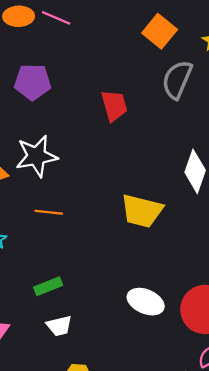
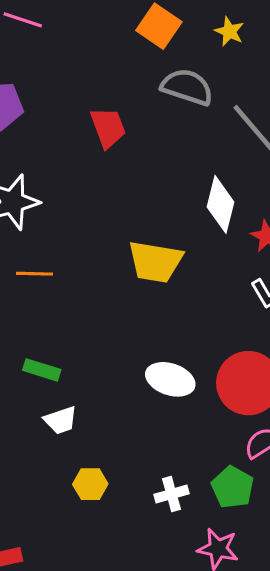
gray semicircle: (177, 80) -> (187, 87), turned 90
green rectangle: (48, 286) -> (42, 370), turned 44

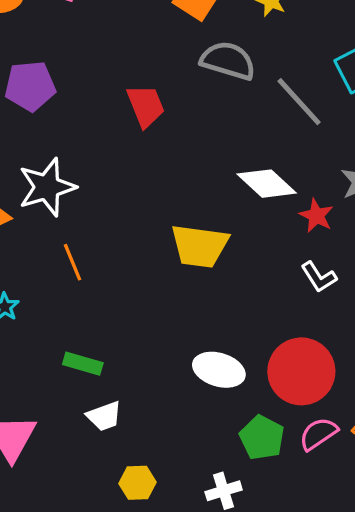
white diamond: (220, 204) -> (267, 184), turned -60
orange line: (35, 274) -> (72, 262), turned 68
green pentagon: (233, 487) -> (262, 438), moved

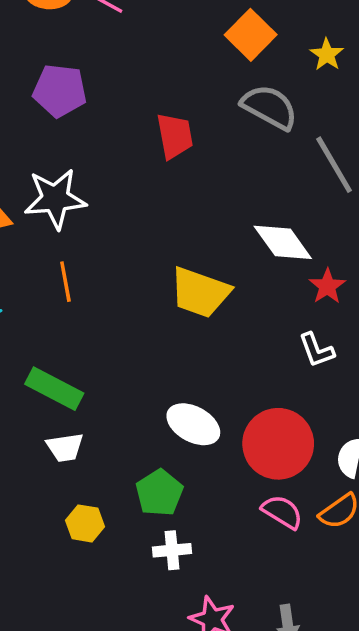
green rectangle: (83, 364) -> (54, 389), size x1.4
pink semicircle: (318, 434) -> (282, 512), turned 54
green pentagon: (262, 438) -> (159, 493), moved

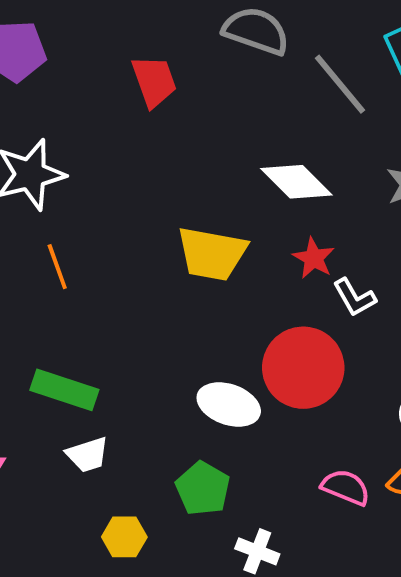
red star: (327, 286) -> (314, 258), moved
red circle: (278, 444) -> (303, 368), moved
white cross: (172, 550) -> (257, 551), moved, turned 36

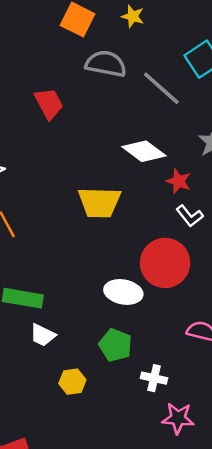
red star: (314, 258) -> (179, 181), moved
white trapezoid: (88, 455) -> (43, 335), turned 52

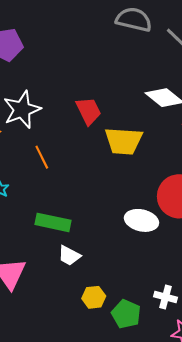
red trapezoid: (49, 103) -> (89, 111), moved
green pentagon: (115, 345) -> (126, 314), moved

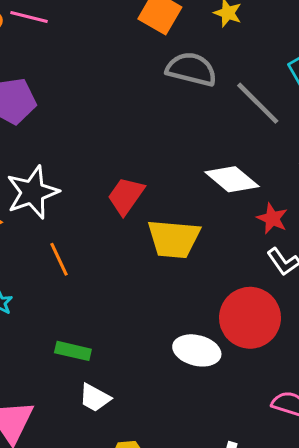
red trapezoid: (89, 111) -> (126, 196), turned -120
green rectangle: (53, 222) -> (73, 351), size x0.7

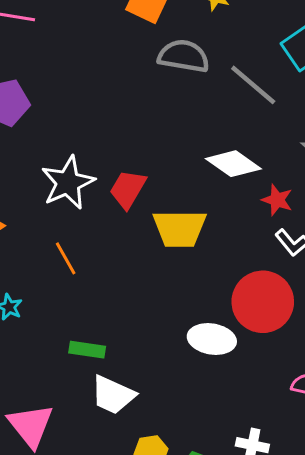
white star: (33, 192) -> (68, 183), moved
white trapezoid: (95, 398) -> (113, 395), size x1.4

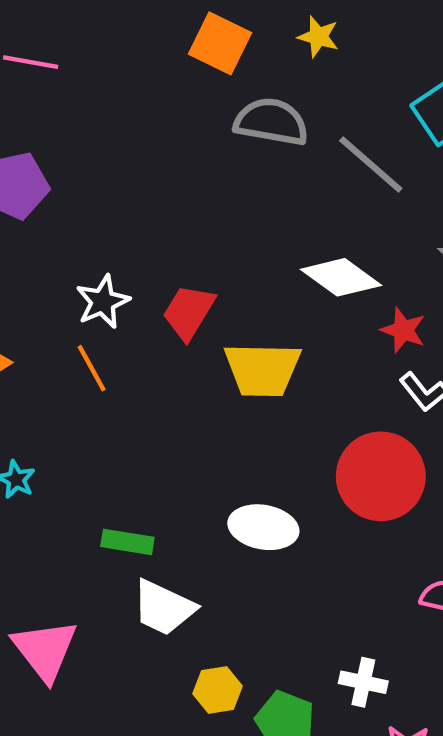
white star: (68, 183) -> (103, 302), size x0.7
orange line: (66, 258) -> (92, 368), moved
white ellipse: (212, 339) -> (263, 527), moved

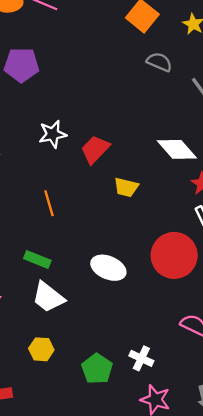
gray semicircle: (271, 122) -> (159, 62), size x0.7
orange line: (92, 368) -> (49, 203), moved
yellow trapezoid: (262, 370) -> (126, 187), size x0.6
yellow hexagon: (218, 690) -> (41, 349), moved

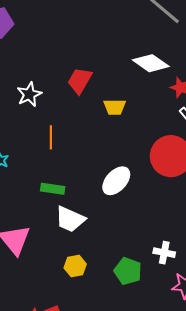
white star: (53, 134) -> (29, 94), moved
orange line: (49, 203) -> (51, 137), turned 30
white ellipse: (108, 268) -> (116, 181), turned -56

